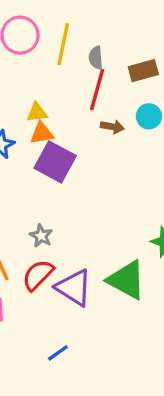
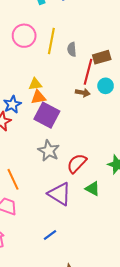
red line: (97, 89) -> (88, 72), moved
gray star: (41, 236) -> (49, 151), moved, size x1.5
red semicircle: (38, 275) -> (77, 163), moved
green triangle: (127, 280) -> (93, 189), size x0.6

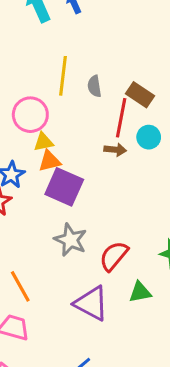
pink circle: (24, 36) -> (30, 115), moved
brown rectangle: (102, 57) -> (140, 95), turned 54
green triangle: (93, 189) -> (140, 292), turned -35

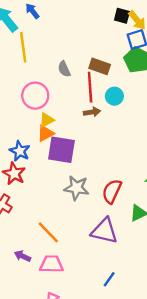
yellow line: (63, 76) -> (23, 47), moved
pink circle: (30, 115) -> (35, 96), moved
yellow triangle: (43, 142) -> (47, 120), moved

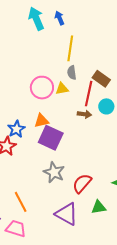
yellow line: (23, 47) -> (70, 48), moved
yellow triangle: (47, 120) -> (62, 89), moved

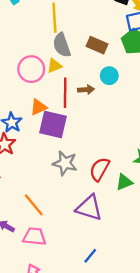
gray semicircle: (72, 73) -> (62, 45), size x1.5
red line: (89, 94) -> (65, 93), moved
green triangle: (99, 207) -> (124, 182), moved

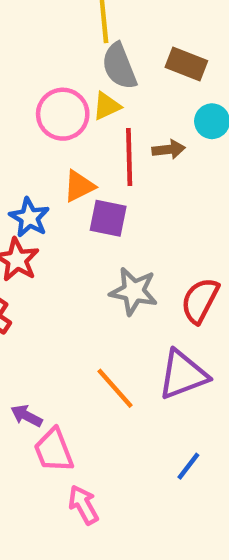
purple square: (53, 124) -> (108, 218), size x0.7
orange line: (34, 205) -> (115, 388), moved
purple triangle: (89, 208) -> (183, 375), turned -36
pink trapezoid: (34, 236) -> (54, 450), moved, turned -115

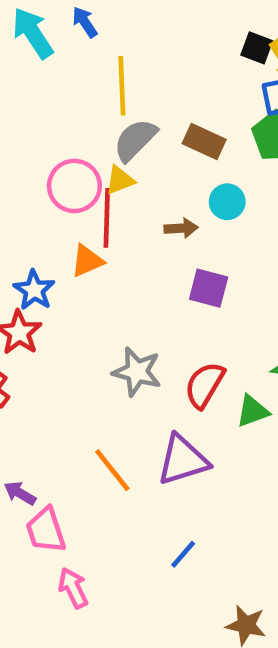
gray semicircle: (119, 66) -> (135, 140), turned 63
red line: (129, 157) -> (107, 218), moved
purple square: (108, 218) -> (209, 288), moved

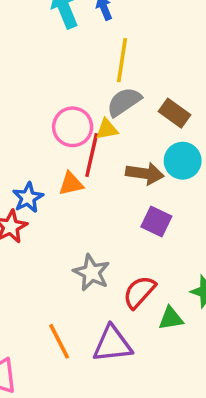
cyan circle: (227, 202) -> (183, 161), size x1.4
brown arrow: (181, 228) -> (145, 173), size x1.5

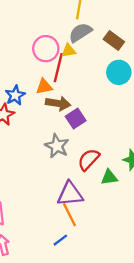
brown arrow: (145, 173) -> (58, 103), moved
purple square: (156, 222) -> (76, 119), moved, turned 30
orange line: (59, 341) -> (70, 215), moved

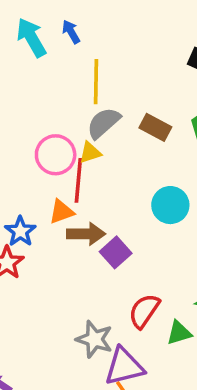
cyan circle: (119, 72) -> (170, 205), moved
gray star: (57, 146) -> (94, 339), moved

